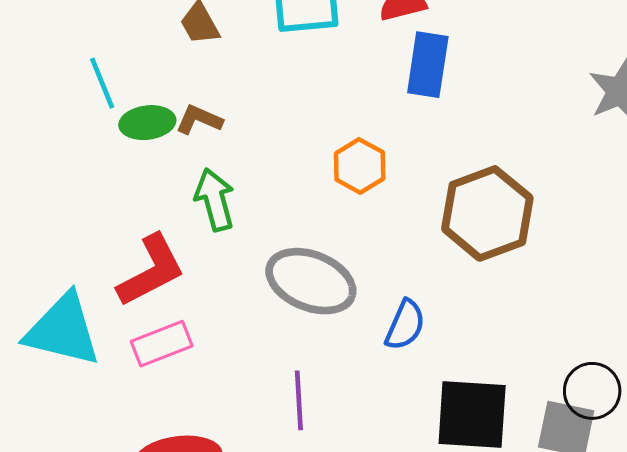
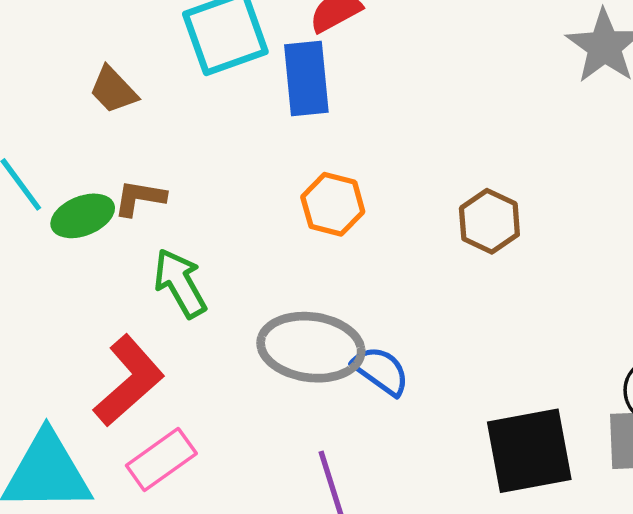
blue rectangle: (428, 65) -> (306, 79), moved
brown hexagon: (487, 213) -> (489, 221), size x0.6
blue semicircle: (405, 325) -> (381, 371), moved, turned -64

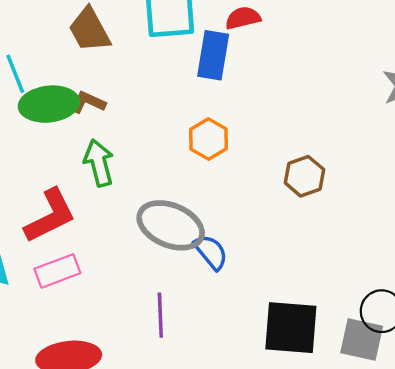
brown trapezoid: (113, 90) -> (89, 30), size x1.4
green ellipse: (83, 216) -> (49, 104), size x1.4

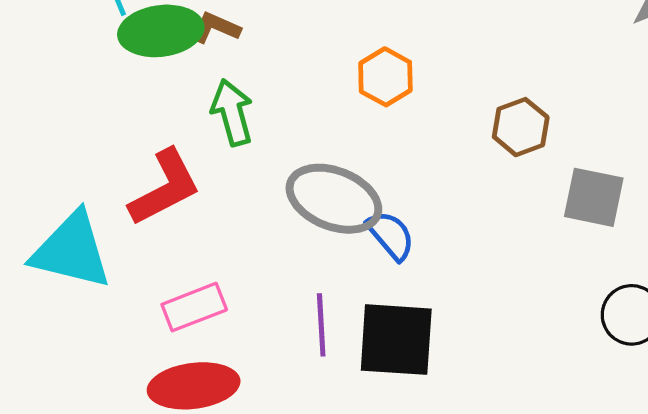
pink rectangle: (57, 271) -> (194, 307), moved
black square: (291, 328) -> (396, 340), moved
gray square: (362, 340) -> (594, 197), moved

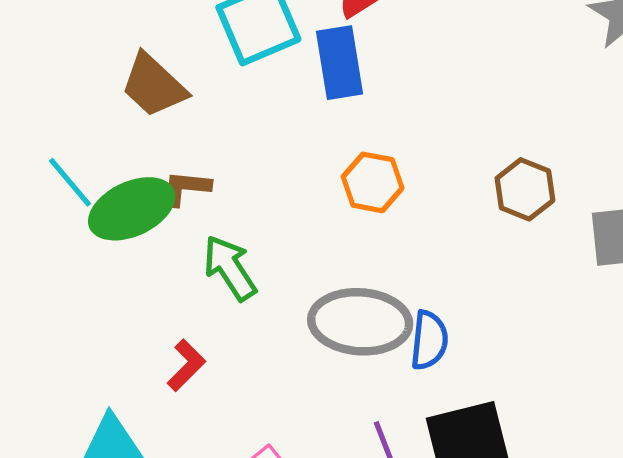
red L-shape: (165, 188) -> (186, 365), size x0.6
blue semicircle: (391, 235) -> (429, 340), turned 64

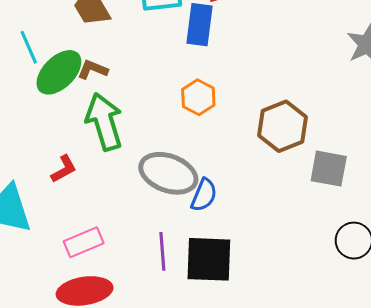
brown hexagon: (525, 189) -> (283, 126), size x1.4
green ellipse: (132, 209) -> (59, 72), turned -36
green arrow: (230, 268) -> (104, 122), size x1.4

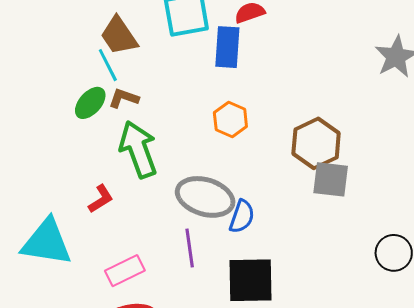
cyan line: (29, 47) -> (108, 65), moved
green ellipse: (59, 72) -> (90, 103), size x0.7
gray square: (329, 169) -> (331, 179), moved
purple line: (162, 251) -> (190, 248), moved

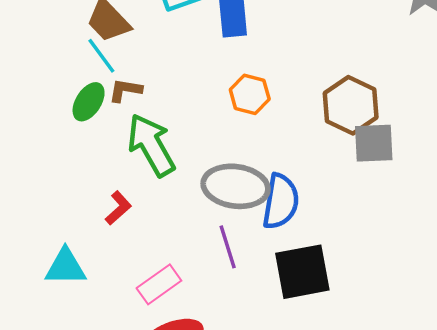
blue semicircle: (242, 216) -> (281, 201), size x1.4
cyan triangle: (47, 242) -> (65, 267), size x0.7

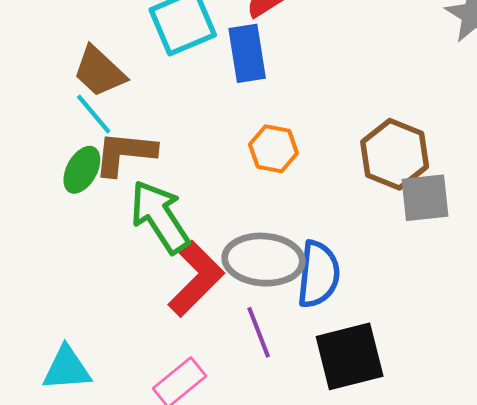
brown L-shape: (125, 90) -> (125, 153), size x1.6
red L-shape: (118, 208) -> (196, 279), moved, size x1.8

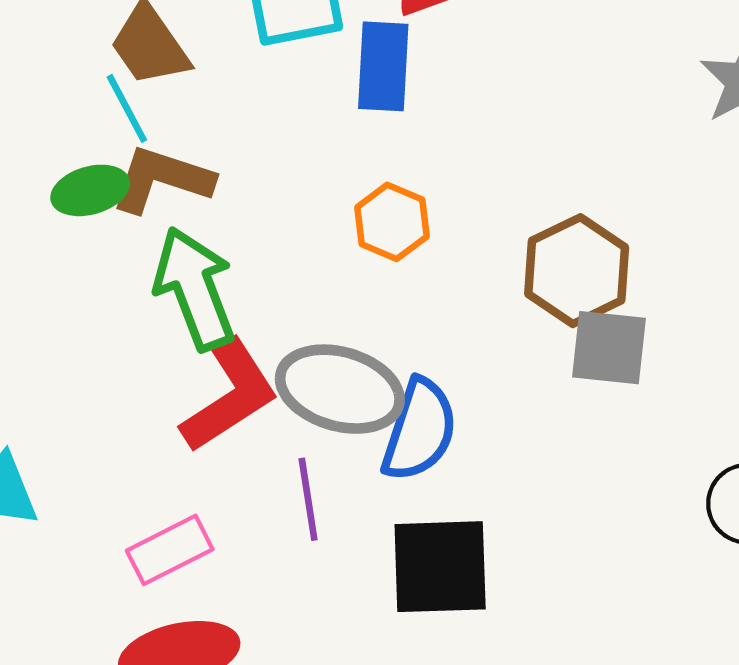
green ellipse: (82, 170) -> (90, 190), turned 33

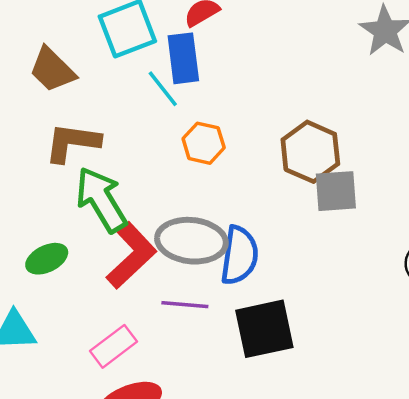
cyan line: (127, 108) -> (163, 89), moved
green ellipse: (90, 190) -> (47, 259), moved
purple line: (308, 499) -> (185, 305), turned -66

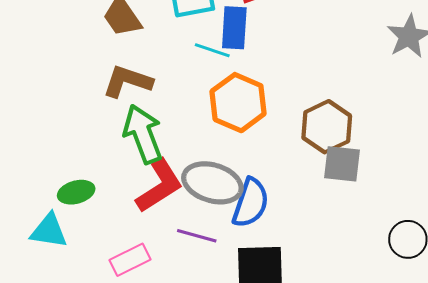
cyan line: (163, 89) -> (212, 50), turned -44
orange hexagon: (204, 143) -> (238, 103), size x1.6
green ellipse: (47, 259) -> (76, 192), moved

